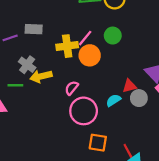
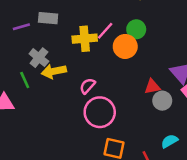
orange circle: (90, 55) -> (125, 46), moved
green line: (15, 85) -> (25, 80), turned 64
cyan semicircle: (113, 100) -> (169, 141), moved

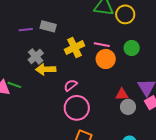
green circle: (136, 29) -> (132, 48), moved
pink line: (105, 31) -> (102, 45), moved, turned 49
yellow cross: (85, 39) -> (74, 48), turned -30
green line: (25, 80) -> (14, 85), moved, turned -56

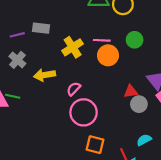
gray cross: (36, 56) -> (17, 60), moved

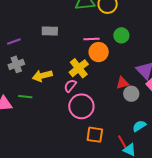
gray rectangle: (41, 28) -> (50, 31), moved
yellow cross: (73, 47) -> (79, 68), moved
gray cross: (17, 60) -> (16, 64), turned 35
green line: (13, 96) -> (25, 97), moved

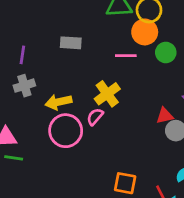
purple line: (14, 42) -> (22, 55), turned -64
orange circle: (99, 52) -> (145, 32), moved
green line: (25, 97) -> (14, 158), moved
pink circle: (81, 106) -> (66, 131), moved

